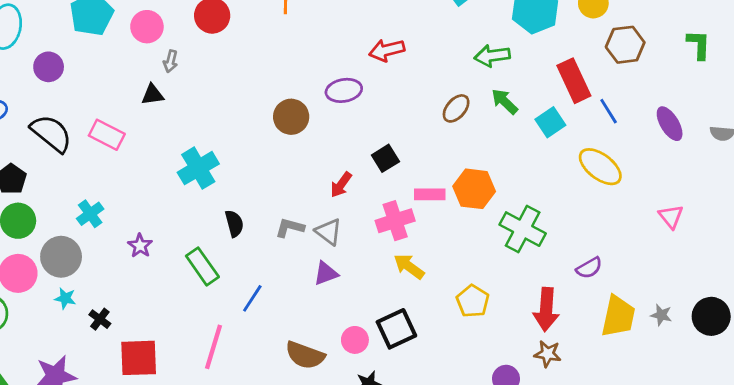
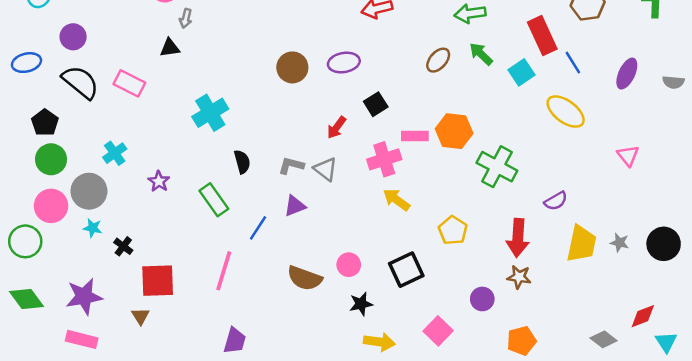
purple circle: (49, 67) -> (73, 37), moved
purple ellipse: (344, 90) -> (344, 63), moved
purple ellipse: (670, 124) -> (627, 74), turned 56
purple triangle: (326, 273) -> (295, 206), moved
black square: (396, 329) -> (406, 270), moved

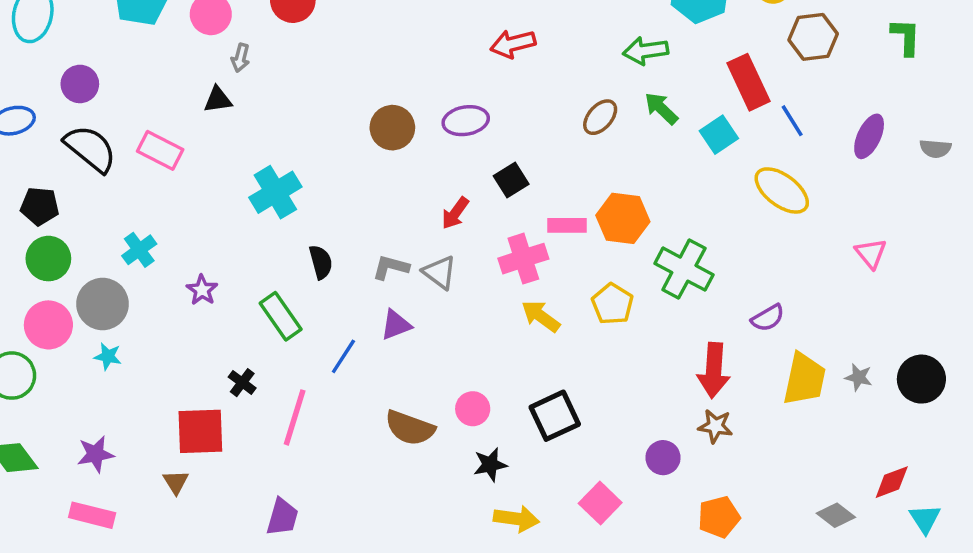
black pentagon: (45, 123) -> (40, 206), turned -30
yellow pentagon: (453, 230) -> (612, 304), moved
black cross: (123, 246) -> (242, 383), moved
purple star: (84, 297) -> (96, 454), size x0.7
purple trapezoid: (235, 341) -> (282, 517), moved

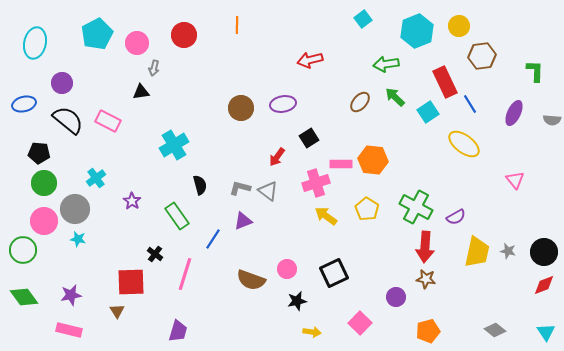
green L-shape: (906, 37) -> (535, 71), moved
green cross: (684, 269) -> (416, 207), moved
red diamond: (892, 482) -> (544, 285), moved
yellow arrow: (516, 519) -> (312, 332), size x0.7

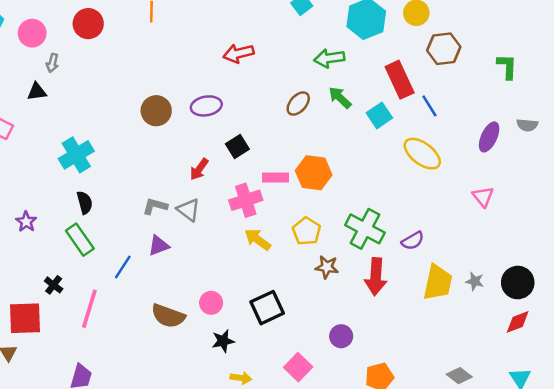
purple ellipse: (514, 113) -> (489, 137), moved
black semicircle: (200, 185) -> (85, 203), moved
brown star: (426, 279) -> (327, 267), moved

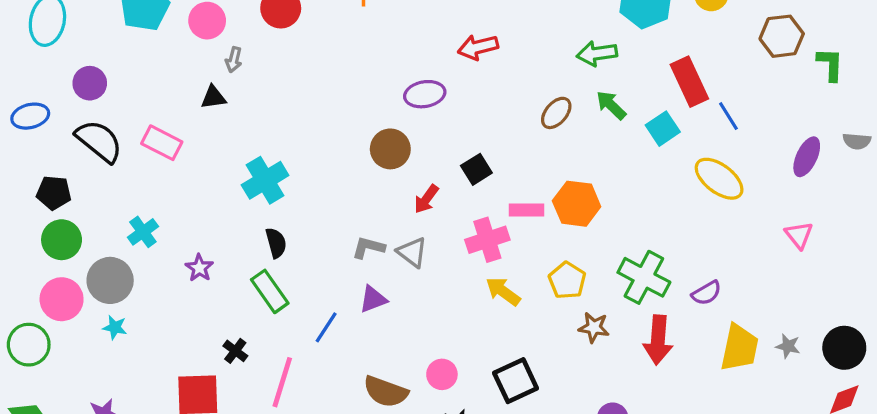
brown hexagon: (444, 49) -> (782, 36), moved
purple ellipse: (206, 106) -> (425, 94), moved
brown circle: (156, 111) -> (390, 149), moved

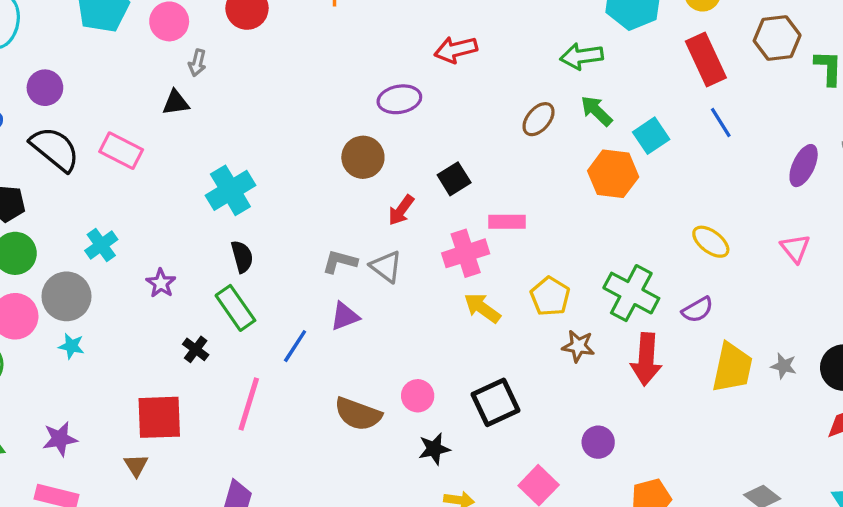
red rectangle: (689, 82) -> (706, 60), moved
yellow ellipse: (719, 179) -> (711, 242), moved, size x0.7
orange hexagon: (577, 204) -> (613, 174), moved
black cross: (235, 351) -> (196, 349), moved

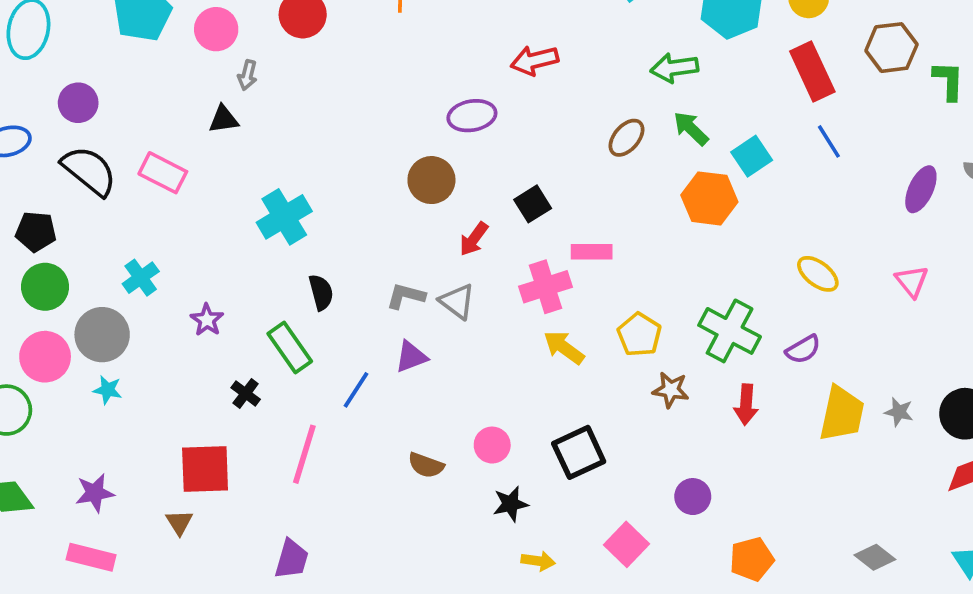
black semicircle: (242, 257) -> (321, 292), moved
red arrow: (646, 359) -> (746, 405), size x0.7
brown semicircle: (358, 414) -> (426, 465), size x0.7

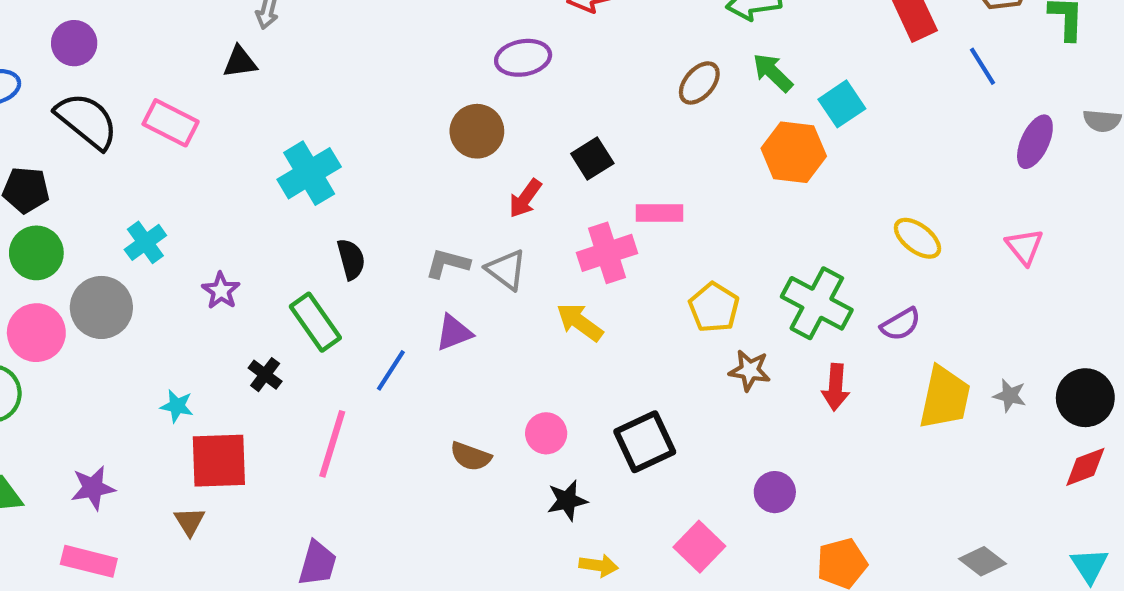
blue line: (829, 141) -> (983, 66), moved
yellow arrow: (564, 347) -> (580, 322), moved
cyan star: (108, 390) -> (177, 406), moved

